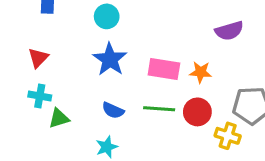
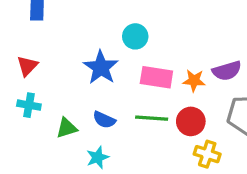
cyan circle: (107, 16) -> (135, 36), moved
purple semicircle: (229, 31) -> (227, 71), moved
green triangle: (59, 118) -> (67, 128), moved
yellow cross: (228, 136) -> (207, 154), moved

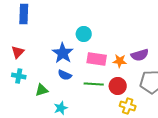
blue semicircle: (104, 120) -> (65, 75), moved

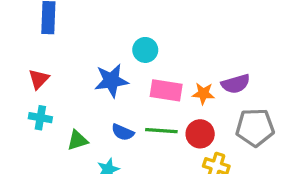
blue star: (63, 53) -> (111, 81), turned 30
blue semicircle: (65, 75) -> (123, 132), moved

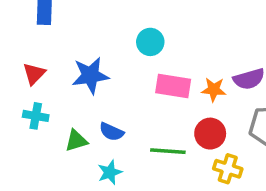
blue star: (111, 81) -> (90, 75), moved
green line: (161, 131) -> (168, 151), moved
blue semicircle: (123, 132) -> (112, 132), moved

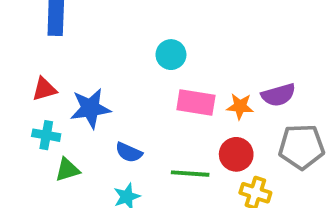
red triangle: (34, 74) -> (44, 89), turned 30
blue star: (90, 75) -> (90, 108), moved
green triangle: (76, 141) -> (67, 170), moved

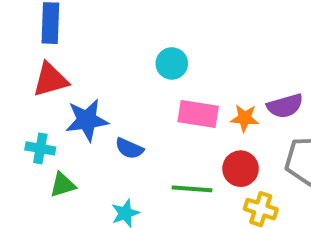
red triangle: (44, 89) -> (50, 80), moved, size x1.4
blue semicircle: (129, 152) -> (129, 148), moved

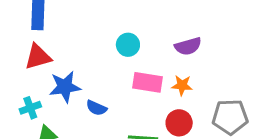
purple semicircle: (285, 106) -> (188, 46), moved
cyan cross: (40, 148) -> (30, 108), turned -30

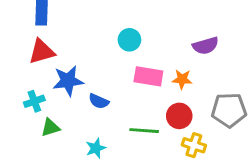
purple semicircle: (188, 46) -> (206, 46), moved

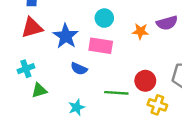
pink rectangle: (148, 76) -> (101, 46), moved
orange star: (182, 79) -> (140, 31), moved
blue star: (68, 81) -> (66, 36), moved, turned -30

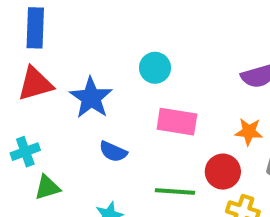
orange star: (140, 31) -> (249, 132), moved
pink rectangle: (101, 46) -> (177, 122), moved

